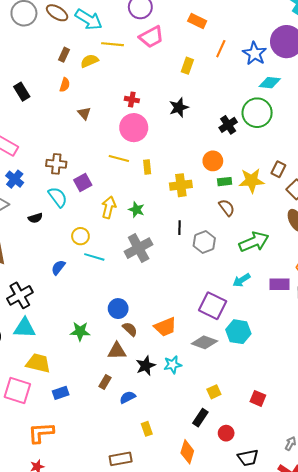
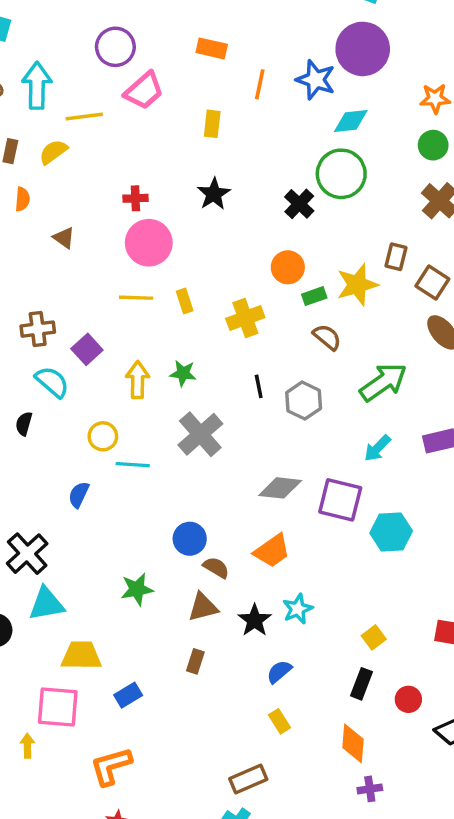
cyan arrow: (89, 19) -> (37, 86), turned -108
black semicircle: (35, 218) -> (24, 424), turned 136
gray diamond: (204, 342) -> (280, 488), moved
blue semicircle: (128, 397) -> (279, 672), moved

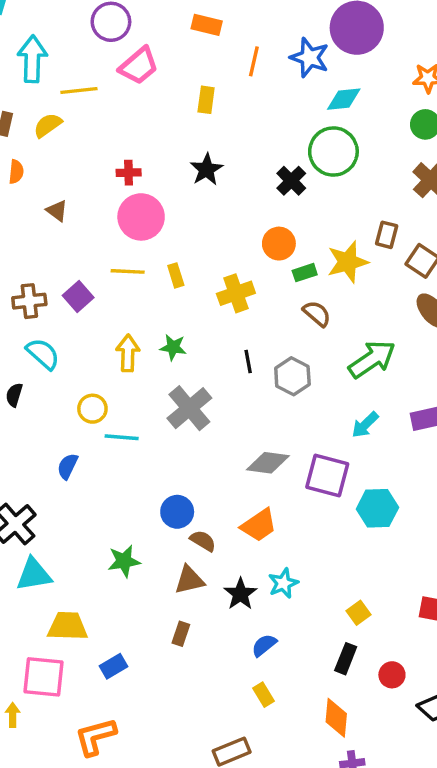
purple square: (87, 349) -> (78, 296), moved

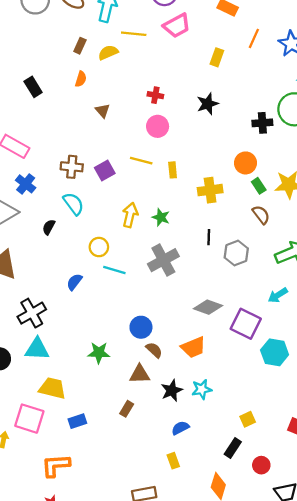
black cross: (291, 181) -> (262, 123), turned 30
pink circle: (141, 217) -> (158, 126), size x0.7
green rectangle: (305, 273) -> (259, 186), turned 63

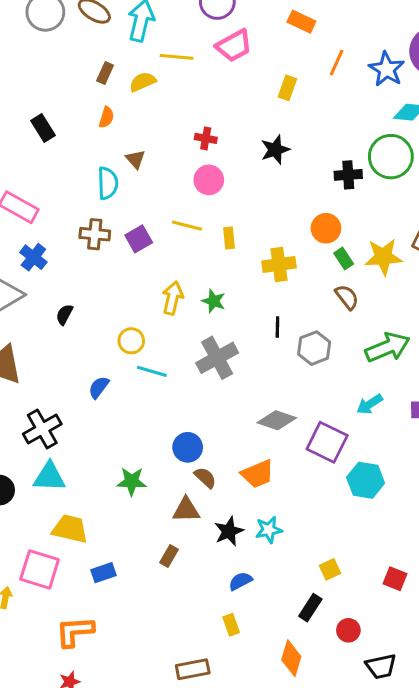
cyan semicircle: (73, 204) -> (108, 183), moved, turned 35

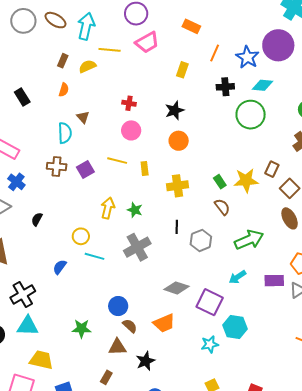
black cross: (348, 175) -> (225, 87), moved
orange circle: (326, 228) -> (179, 141), moved
cyan star: (269, 530) -> (210, 344), moved

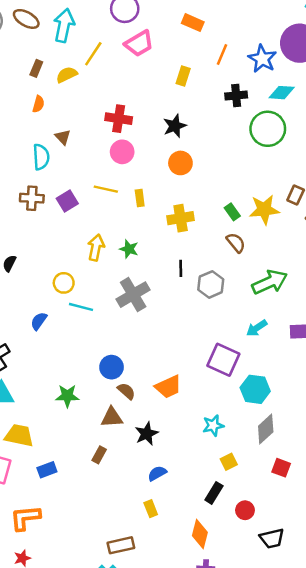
yellow line: (110, 50) -> (93, 54), turned -60
red cross: (129, 103) -> (119, 119), size x1.5
gray diamond: (177, 288) -> (266, 429), moved, turned -60
cyan star: (210, 344) -> (213, 425), moved

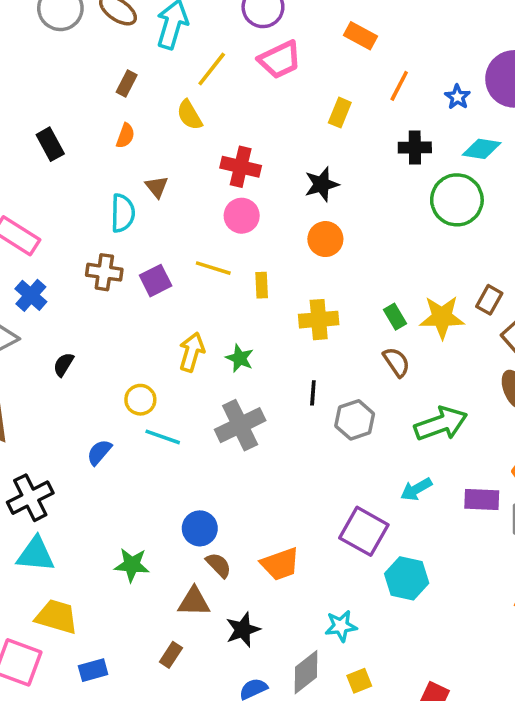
blue star: (262, 59) -> (457, 97), size x0.6
yellow semicircle: (67, 75) -> (189, 115), moved, turned -100
gray diamond: (266, 429) -> (306, 672), moved

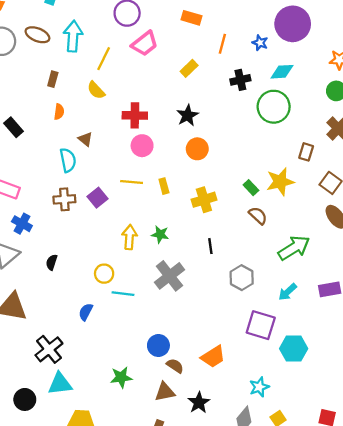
yellow rectangle: (340, 113) -> (189, 68), turned 36
brown rectangle: (489, 300) -> (306, 152), moved
gray hexagon: (355, 420) -> (242, 278), moved

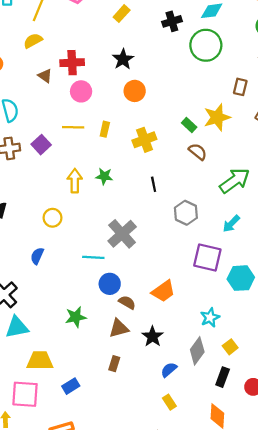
yellow semicircle: (96, 90) -> (33, 41), turned 108
brown triangle: (85, 139) -> (45, 76), moved
yellow rectangle: (164, 186) -> (105, 129), turned 32
gray cross: (169, 276) -> (122, 234), moved
cyan line: (123, 294) -> (93, 257), moved

